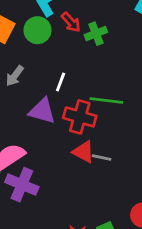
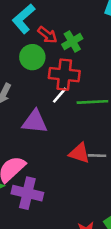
green circle: (37, 30) -> (32, 57), moved
white line: (61, 82) -> (60, 95), moved, turned 30
red cross: (80, 117) -> (64, 75), moved

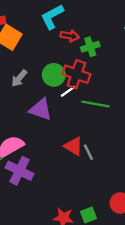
red arrow: (47, 35) -> (70, 36), turned -42
green circle: (32, 57) -> (54, 75), moved
gray line: (97, 156) -> (88, 152), turned 49

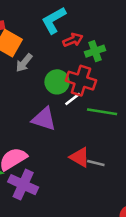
red arrow: (70, 36) -> (73, 40), turned -30
gray arrow: (19, 78) -> (24, 63), moved
gray line: (88, 152) -> (96, 163), turned -49

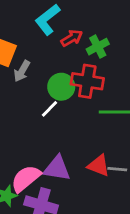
white line: (73, 99) -> (49, 109), moved
purple triangle: (44, 119) -> (57, 168), moved

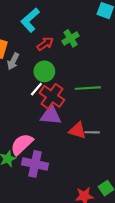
red arrow: (72, 38) -> (45, 44), moved
red cross: (87, 81) -> (52, 96), moved, turned 30
purple triangle: (57, 168) -> (51, 115), moved

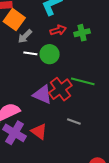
white line: (36, 89) -> (30, 53), moved, turned 40
red cross: (52, 96) -> (60, 89), moved
red triangle: (78, 130) -> (39, 131), moved

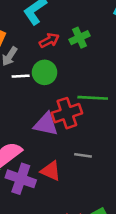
red cross: (60, 89) -> (67, 113), turned 30
gray line: (74, 121) -> (83, 155), moved

